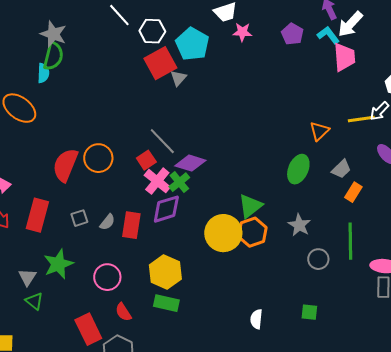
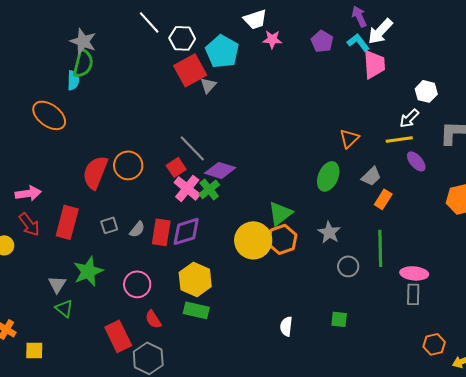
yellow line: (361, 119) -> (399, 139), moved
purple diamond: (166, 209) -> (186, 231), moved

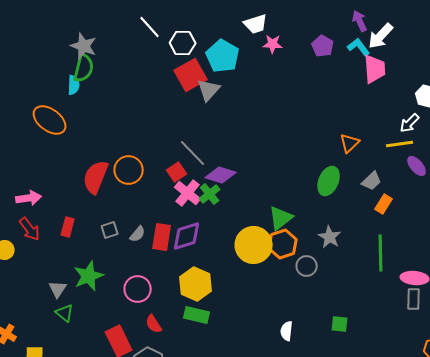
gray triangle: (208, 85) -> (209, 90), size x1.4
red rectangle: (67, 222) -> (68, 227), size x0.6
gray circle: (348, 266) -> (307, 266), moved

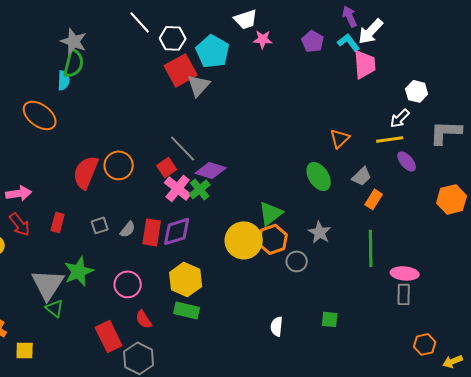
green ellipse: (329, 181) -> (319, 176), turned -56
gray triangle: (58, 289) -> (48, 284), size x1.8

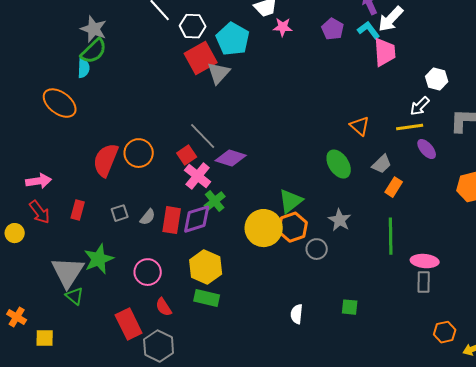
green semicircle: (74, 63) -> (94, 51), turned 32
orange triangle: (340, 138) -> (360, 126), turned -35
green cross: (200, 189) -> (215, 201), moved

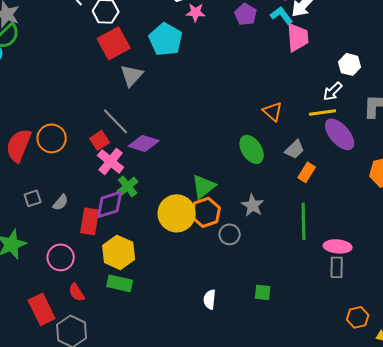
cyan pentagon: (233, 39) -> (166, 39), moved
gray triangle: (219, 73) -> (132, 75), moved
purple ellipse: (427, 149) -> (340, 134), size x1.6
red rectangle: (172, 220) -> (90, 221), moved

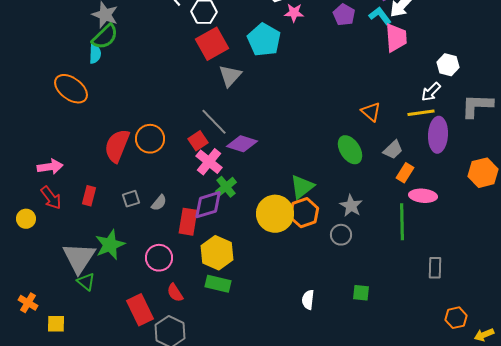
purple ellipse: (340, 134) -> (438, 135), turned 44
gray circle: (230, 234) -> (341, 235), moved
pink ellipse: (338, 246) -> (423, 196), moved

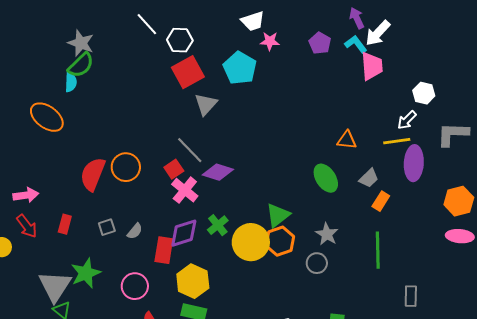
orange triangle: (371, 112) -> (347, 140), turned -35
green cross: (226, 187) -> (218, 225), moved
pink ellipse: (423, 196) -> (460, 236), moved

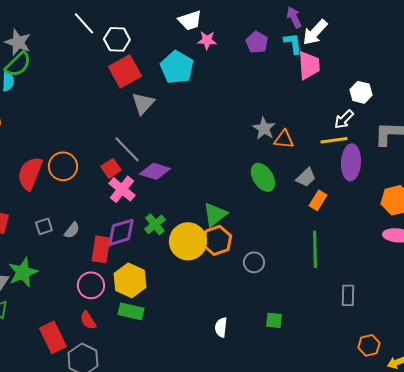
cyan L-shape: (356, 44) -> (293, 43), turned 30
gray star: (327, 234) -> (264, 128), moved
pink circle: (135, 286) -> (91, 285), moved

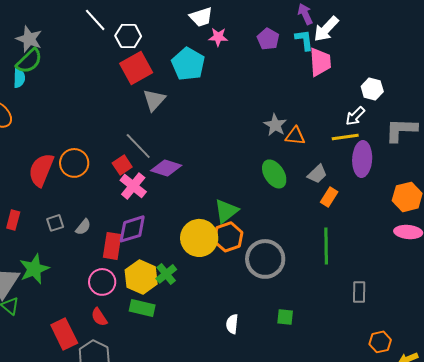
green cross: (155, 224) -> (166, 274), moved
gray circle: (254, 262) -> (265, 259), size x1.8

